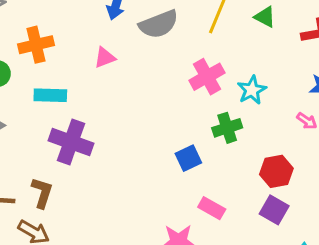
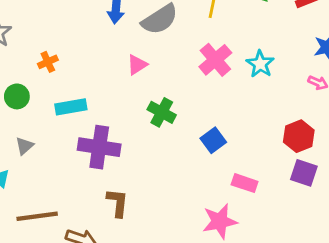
orange cross: (36, 45) -> (48, 62), size x0.6
pink triangle: (105, 58) -> (137, 65), moved
green cross: (227, 128) -> (162, 112), moved, turned -32
brown L-shape: (42, 193) -> (118, 203), moved

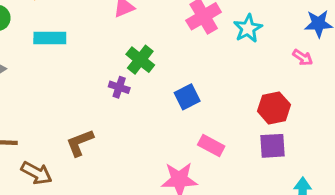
purple cross: (99, 147) -> (119, 87), moved, size x0.5
purple square: (304, 173) -> (273, 146), turned -32
brown L-shape: (118, 203) -> (80, 143), turned -128

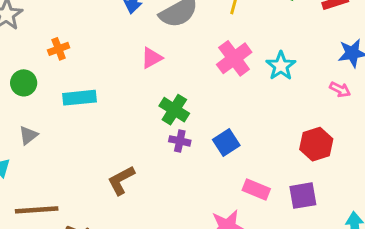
purple cross: (119, 87) -> (180, 141), moved
brown L-shape: (80, 143) -> (121, 180), moved
purple square: (273, 146) -> (303, 196), moved

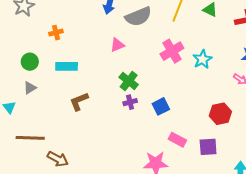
green circle: (24, 83) -> (30, 62), moved
purple cross: (180, 141) -> (130, 102), turned -32
brown L-shape: (121, 180) -> (79, 101), moved

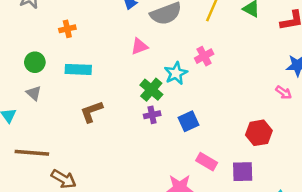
pink cross: (172, 51) -> (204, 56), size x0.7
cyan star: (202, 59) -> (176, 73), moved
gray triangle: (30, 88) -> (34, 93), turned -48

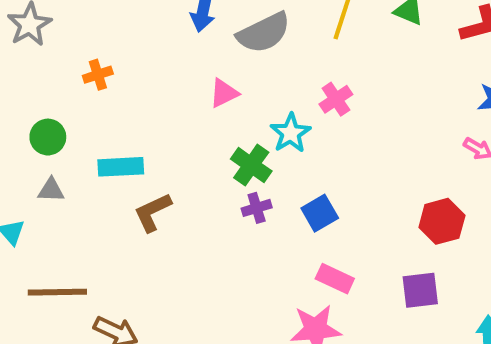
cyan rectangle: (78, 69) -> (121, 167), moved
gray triangle: (34, 93) -> (51, 190), turned -35
pink rectangle: (207, 162) -> (335, 279), moved

